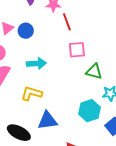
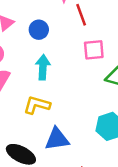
blue circle: (26, 31) -> (39, 30), moved
cyan arrow: (36, 63) -> (43, 67), turned -84

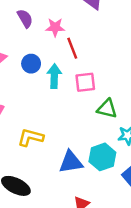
cyan arrow: (43, 67) -> (54, 76), moved
blue triangle: (57, 139) -> (71, 162), moved

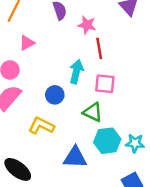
blue circle: (31, 64) -> (55, 95), moved
green triangle: (107, 109) -> (93, 112), moved
cyan hexagon: (102, 157) -> (107, 141), moved

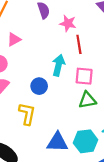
green triangle: (93, 112) -> (87, 100), moved, turned -36
yellow L-shape: (41, 126) -> (27, 114), turned 75
cyan hexagon: (107, 141) -> (86, 141), moved

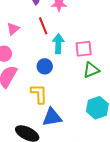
red line: (79, 44) -> (43, 26), moved
blue triangle: (57, 142) -> (52, 117), moved

